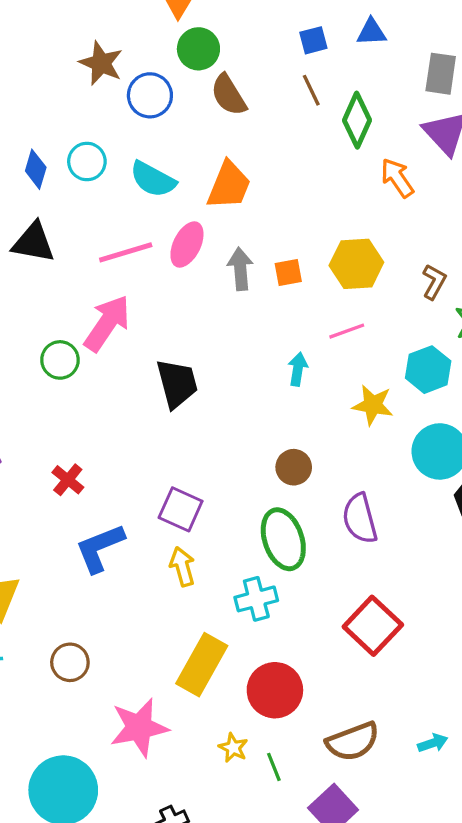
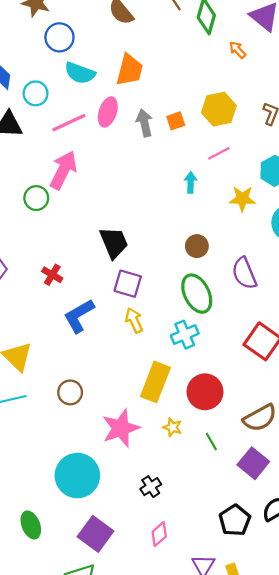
blue circle: (150, 95) -> (59, 37), moved
cyan circle: (87, 162) -> (36, 93), moved
orange arrow: (397, 178) -> (237, 50), size x0.7
black trapezoid: (177, 383) -> (114, 243), moved
yellow star: (233, 748) -> (173, 427), moved

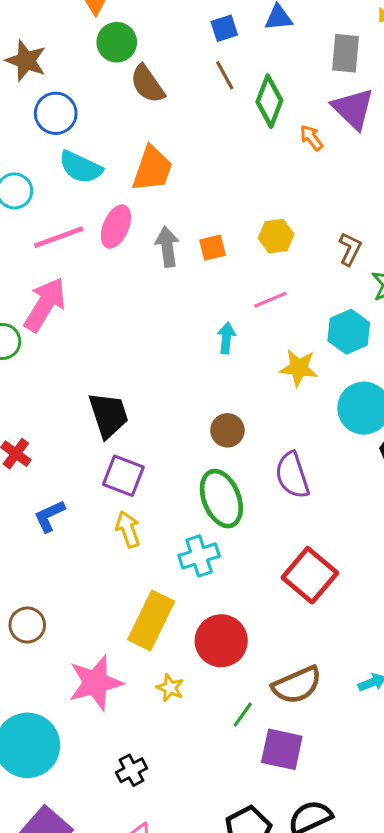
orange arrow: (237, 50) -> (311, 138), moved
yellow hexagon: (219, 109) -> (276, 236), size x0.7
blue L-shape: (79, 316) -> (49, 516), size x0.7
green line: (211, 441) -> (243, 715), moved, turned 60
purple square: (253, 463) -> (282, 749), turned -32

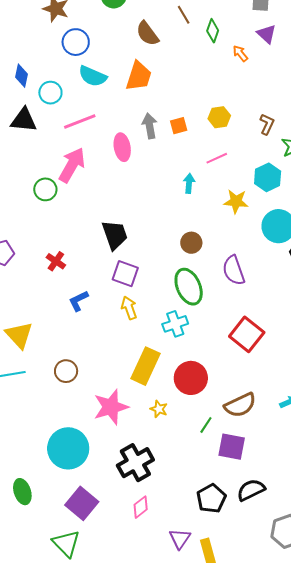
brown semicircle: (147, 84) -> (147, 34), moved
green diamond: (269, 101) -> (213, 31), size x0.7
purple triangle: (353, 109) -> (267, 34), size x0.7
pink ellipse: (116, 227) -> (122, 147), moved, turned -32
black cross: (131, 770) -> (135, 463), size x1.8

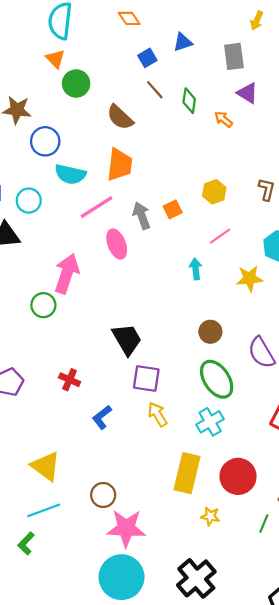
pink line: (80, 121) -> (97, 207), moved
pink star: (111, 407) -> (126, 528), moved, turned 30

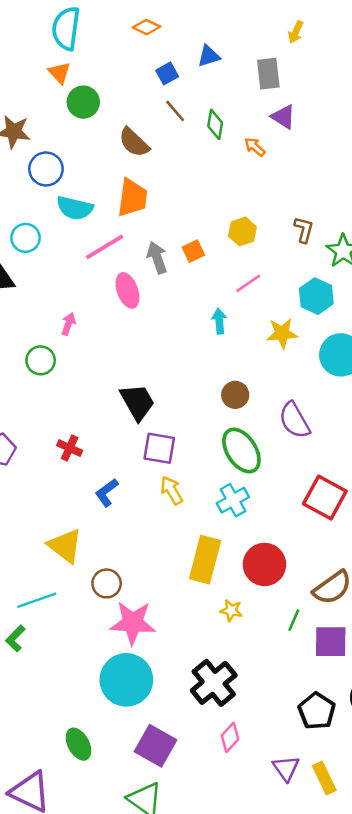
orange diamond: (129, 18) -> (147, 27), turned -30
pink arrow: (67, 274) -> (68, 324), size x0.5
yellow triangle: (46, 466) -> (65, 546), moved

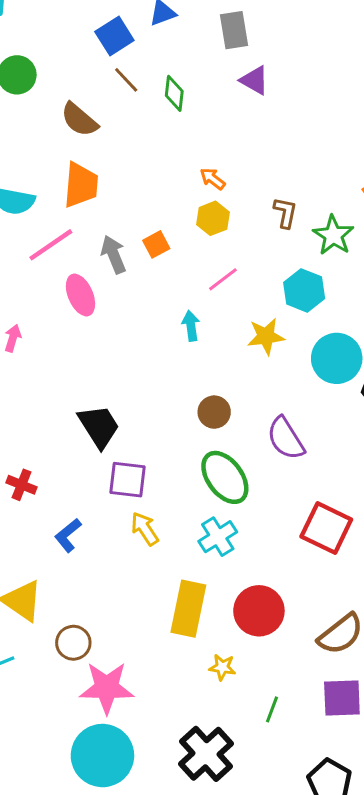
blue square: (167, 73) -> (114, 36), size x1.4
orange arrow: (255, 147) -> (213, 179), moved
green line: (294, 620) -> (272, 709), moved

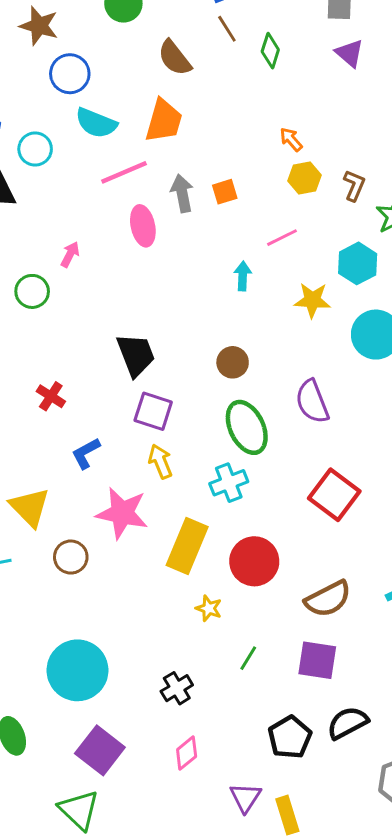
yellow hexagon: (213, 218) -> (304, 178), moved
brown circle: (214, 412) -> (233, 362), moved
pink star: (107, 688) -> (122, 513), moved
black cross: (206, 754) -> (177, 688), size x0.6

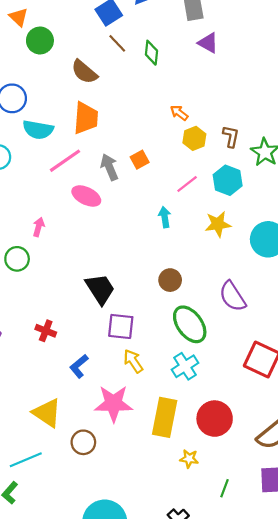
pink ellipse: (143, 226) -> (86, 196), turned -40
cyan hexagon: (358, 263) -> (228, 180), moved

